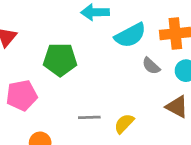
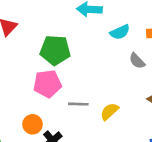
cyan semicircle: (130, 35) -> (120, 32), size x0.7
pink pentagon: (22, 95) -> (47, 84), moved

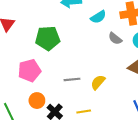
pink pentagon: (47, 84) -> (29, 71), moved

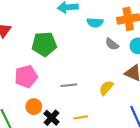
cyan semicircle: (98, 17) -> (95, 23), turned 35
yellow semicircle: (98, 82) -> (106, 88), moved

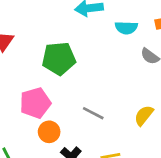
gray line: (69, 85) -> (93, 113), turned 35
orange circle: (34, 107) -> (49, 132), moved

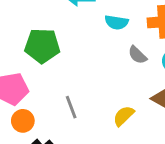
gray line: (93, 113) -> (71, 107), turned 35

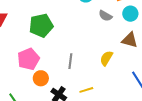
gray line: (71, 107) -> (70, 61), turned 42

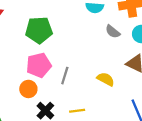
yellow semicircle: (106, 58) -> (106, 79), turned 77
pink pentagon: (28, 59) -> (39, 65), moved

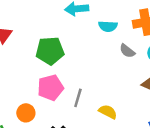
yellow semicircle: (106, 79) -> (108, 112), moved
orange circle: (28, 89) -> (26, 113), moved

